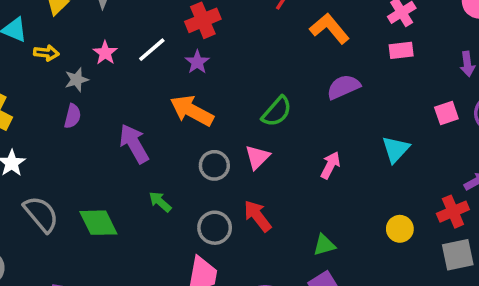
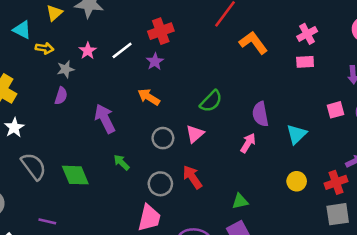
purple semicircle: (343, 87) -> (260, 114), moved, turned -80
orange arrow: (192, 111) -> (149, 97), size x0.7
yellow circle: (400, 229) -> (297, 181), moved

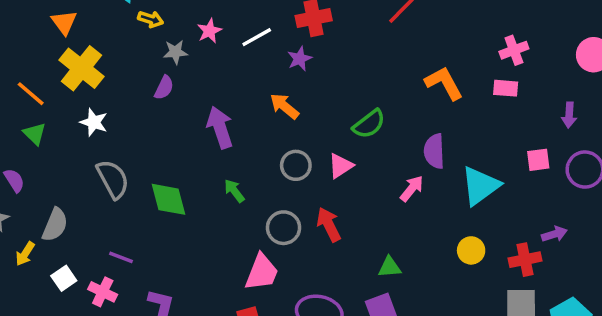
orange L-shape: (253, 43) -> (444, 83), moved
white star: (14, 128) -> (94, 122), turned -30
cyan triangle: (297, 134) -> (480, 186), size x1.4

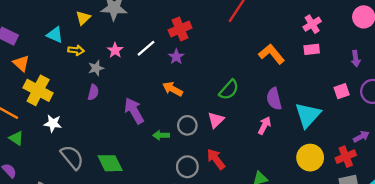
green arrow: (234, 191) -> (161, 135), moved, turned -42
yellow circle: (471, 250) -> (310, 158), size x1.5

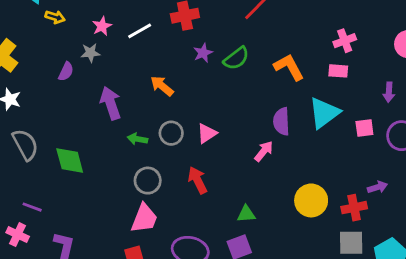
purple star: (176, 57) -> (203, 53), moved
gray star: (96, 68) -> (90, 53), moved
green semicircle: (229, 90) -> (236, 58), moved
cyan triangle: (308, 115) -> (324, 113), moved
gray circle: (187, 167) -> (148, 181), moved

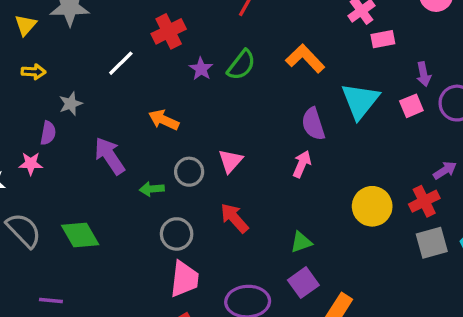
yellow arrow: (55, 17) -> (34, 72), moved
pink star: (102, 26) -> (31, 164), moved, turned -30
pink rectangle: (338, 71) -> (383, 39), moved
purple arrow: (389, 92) -> (424, 74), moved

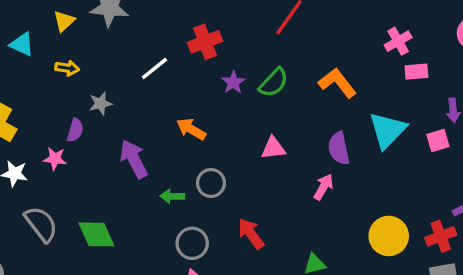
pink triangle: (230, 161) -> (273, 148), moved, turned 36

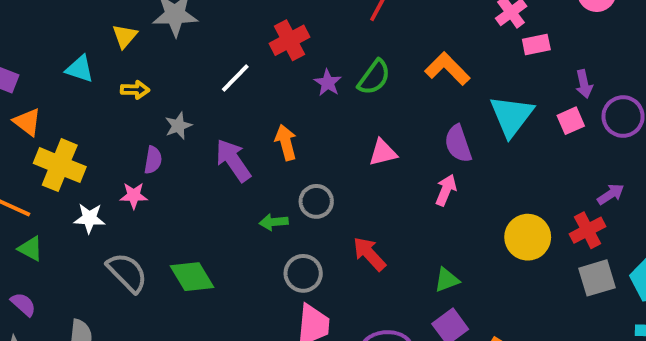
orange arrow: (191, 129) -> (286, 142), turned 52
purple arrow: (134, 159) -> (233, 160), moved

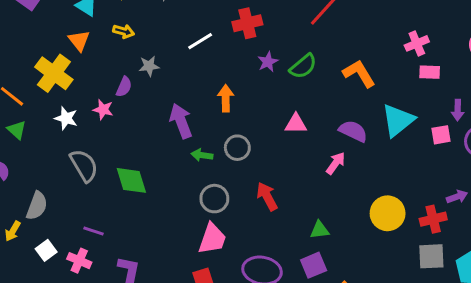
orange triangle: (27, 122) -> (79, 41), moved
purple semicircle: (458, 144) -> (353, 131), turned 120
purple arrow: (233, 160) -> (181, 121), moved

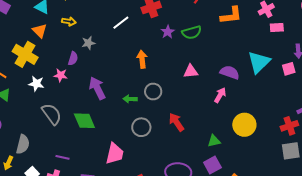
green semicircle: (303, 66) -> (192, 32), turned 30
orange L-shape: (359, 73) -> (231, 15), moved, turned 120
purple arrow: (181, 121) -> (97, 88), moved
yellow circle: (388, 213) -> (244, 125), moved
pink trapezoid: (212, 239) -> (115, 154), moved

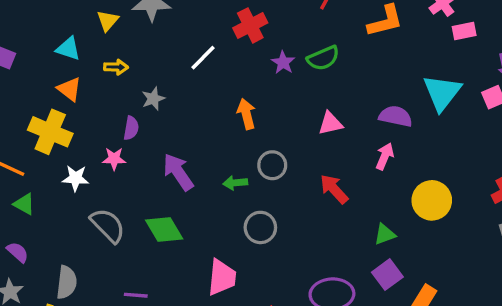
red arrow: (176, 122) -> (334, 189), moved

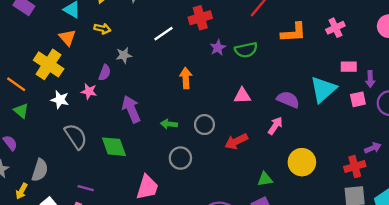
pink rectangle: (464, 31) -> (349, 67), moved
gray circle: (272, 165) -> (204, 125), moved
red arrow: (334, 189) -> (236, 141), turned -85

